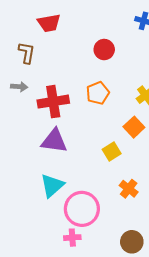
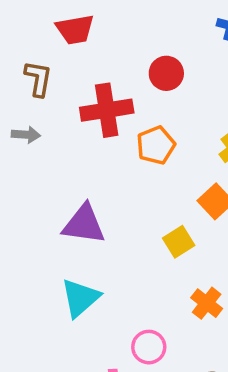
red cross: (53, 102) -> (107, 110), moved
pink circle: (82, 209) -> (149, 347), moved, size x0.6

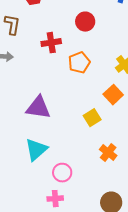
red cross: (107, 110) -> (51, 43), size x0.7
pink circle: (149, 347) -> (62, 173), moved

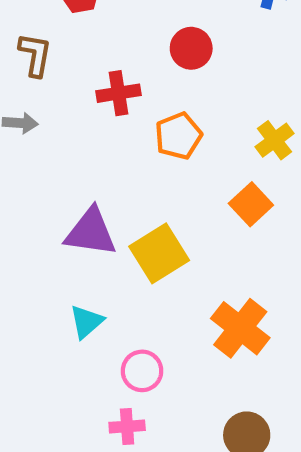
yellow square: (92, 118) -> (159, 253), moved, size x1.5
cyan triangle: (36, 150) -> (86, 322), size x0.7
orange cross: (108, 153) -> (240, 328), size x1.5

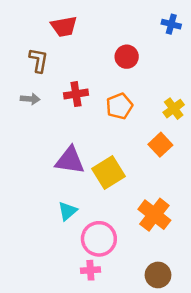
red cross: (119, 93) -> (76, 94), moved
pink circle: (142, 371) -> (99, 239), size x1.5

